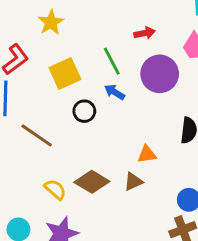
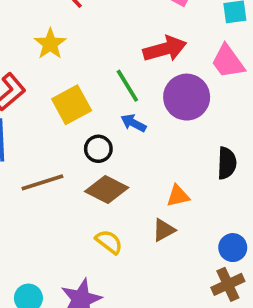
red arrow: (145, 33) -> (165, 49), size x1.6
brown line: (37, 135) -> (42, 182), turned -48
brown diamond: (92, 182) -> (107, 190), moved
yellow semicircle: (55, 189) -> (109, 242), moved

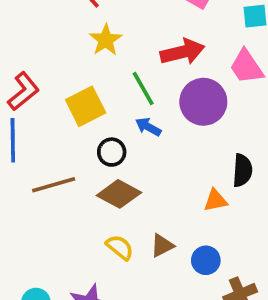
yellow star: (50, 44) -> (106, 40), moved
orange triangle: (178, 196) -> (215, 200), moved
brown triangle: (164, 230) -> (162, 246), moved
blue circle: (233, 248) -> (206, 260), moved

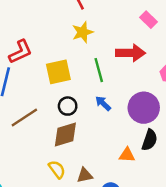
purple circle: (203, 102) -> (144, 108), moved
blue arrow: (148, 127) -> (103, 103), moved
brown line: (54, 185) -> (24, 118), turned -32
brown diamond: (119, 194) -> (65, 134), turned -60

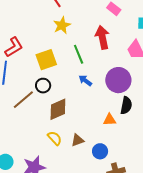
red arrow: (130, 53) -> (102, 37), turned -95
black circle: (68, 106) -> (43, 86), moved

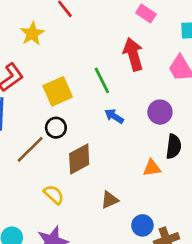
yellow star: (62, 25) -> (32, 34), moved
purple circle: (118, 80) -> (160, 112), size x0.7
yellow semicircle: (55, 138) -> (54, 195), moved
blue circle: (100, 151) -> (142, 225), moved

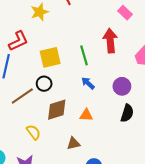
orange triangle: (152, 168) -> (86, 115), moved

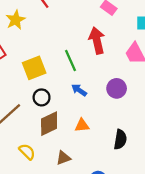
black circle: (44, 84) -> (42, 97), moved
black semicircle: (127, 113) -> (120, 140), moved
brown triangle: (73, 144) -> (63, 158), moved

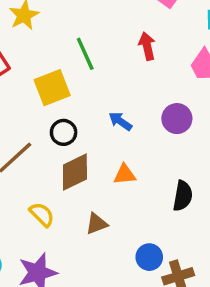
red arrow: (97, 40) -> (147, 46), size x0.7
green line: (70, 60) -> (85, 54), moved

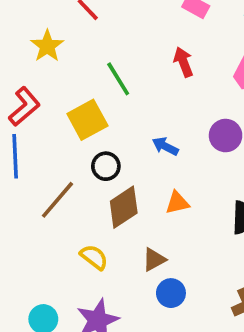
blue circle: (149, 257) -> (171, 293), moved

